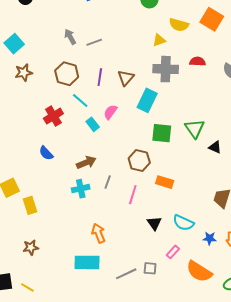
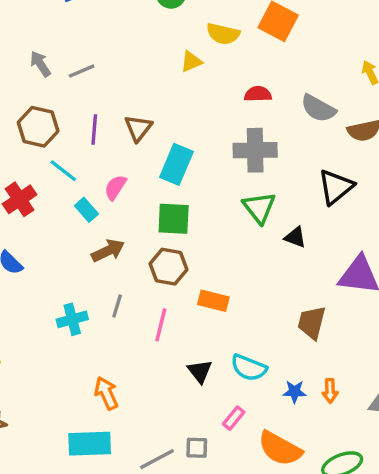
gray cross: (166, 69) -> (255, 150), moved
green square: (162, 133) -> (174, 219), moved
brown arrow: (86, 162) -> (108, 251), moved

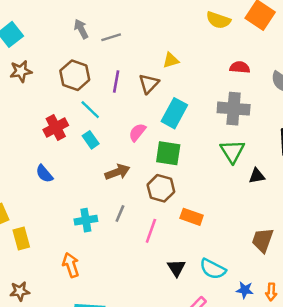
yellow triangle: (191, 62) -> (171, 60), moved
pink semicircle: (115, 187) -> (137, 132), moved
cyan rectangle: (86, 210) -> (91, 140), moved
black triangle: (295, 237) -> (257, 176), turned -36
orange arrow: (106, 393) -> (71, 265), moved

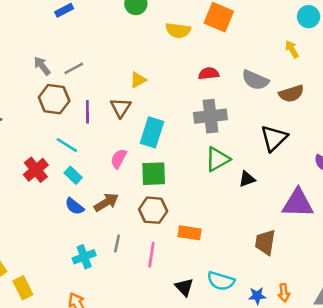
brown hexagon: (75, 75) -> (54, 99), moved
green triangle: (232, 151) -> (218, 159), turned 44
blue semicircle: (44, 174) -> (74, 206), moved

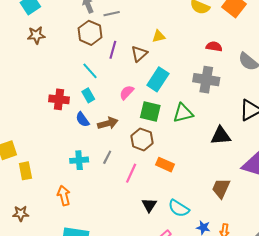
green triangle: (218, 159) -> (183, 113), moved
red cross: (36, 170) -> (59, 99), moved, turned 30
black triangle: (247, 179) -> (221, 136), size x1.5

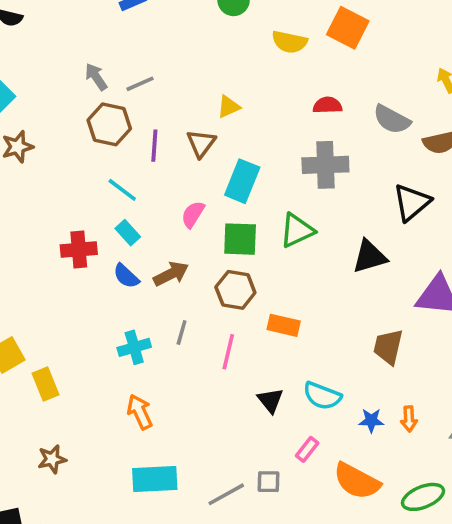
orange arrow: (64, 196) -> (140, 412), moved

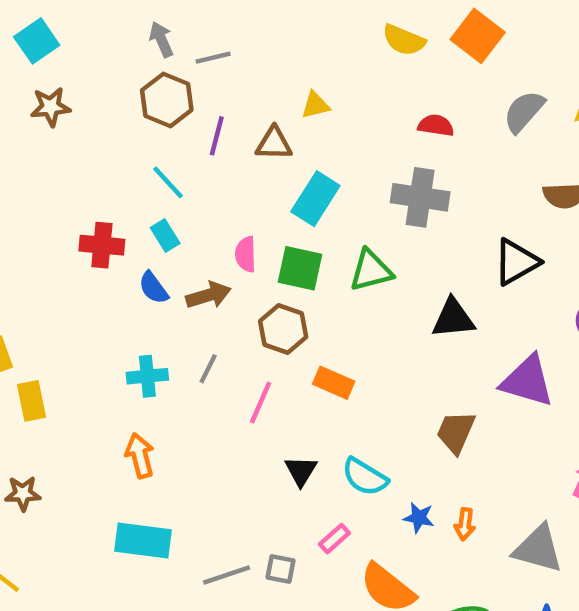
gray semicircle: (392, 119) -> (524, 111), moved, turned 93
brown triangle: (201, 143) -> (274, 143), turned 44
pink semicircle: (193, 214) -> (246, 254), moved, turned -44

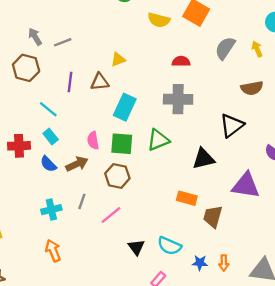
brown hexagon: (167, 100) -> (26, 68), moved
orange rectangle: (334, 383) -> (187, 198), moved
pink line: (261, 403) -> (111, 215), turned 35

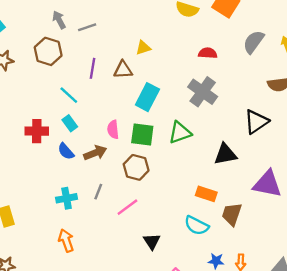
gray cross: (178, 99) -> (203, 92), turned 32
cyan semicircle: (169, 246) -> (197, 225), moved

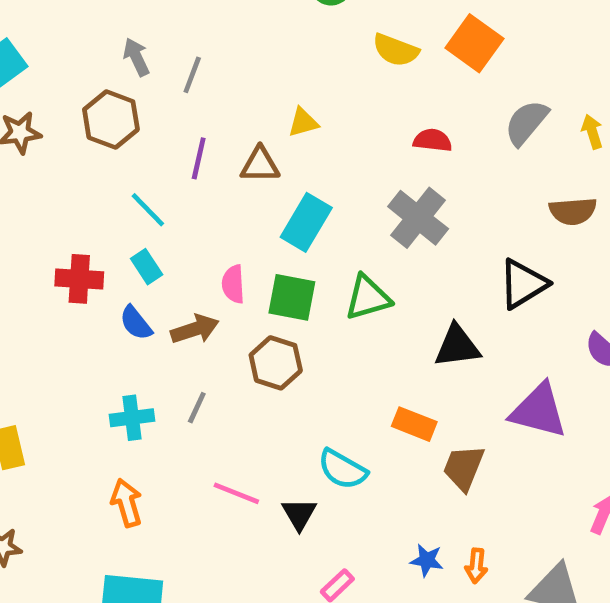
gray line: (87, 27) -> (192, 75), turned -54
pink line: (127, 207) -> (236, 493), moved, turned 55
cyan semicircle: (197, 225) -> (342, 469), moved

